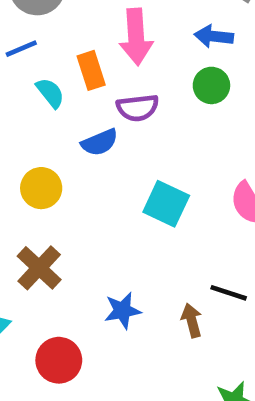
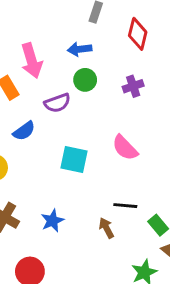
purple semicircle: (138, 108) -> (57, 103), moved
blue star: (122, 311) -> (52, 221), moved

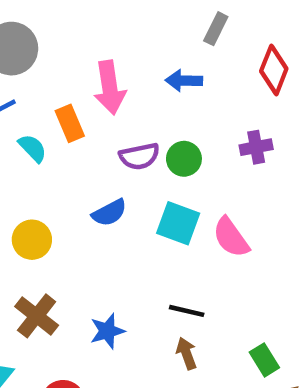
green circle: (85, 80) -> (184, 159), moved
blue semicircle: (24, 131) -> (109, 213), moved
cyan square: (74, 159) -> (178, 223), moved
black line: (125, 206) -> (187, 311), moved

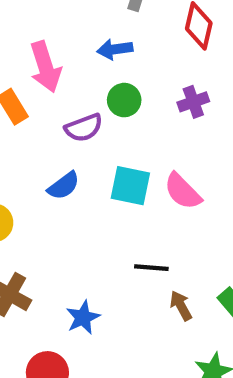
green circle: (184, 159) -> (124, 100), moved
blue star: (107, 331) -> (83, 317), moved
brown arrow: (186, 353) -> (181, 306), moved

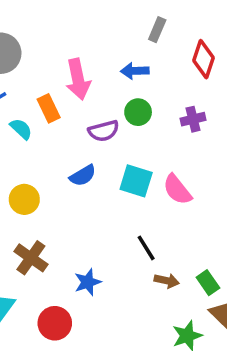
black line: (151, 268) -> (146, 248), turned 48
brown arrow: (181, 306) -> (167, 281), turned 125

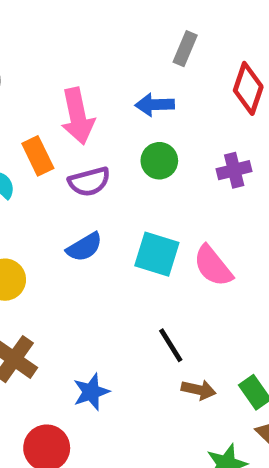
purple semicircle: (104, 131) -> (89, 182), moved

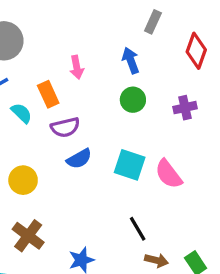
blue arrow: (155, 105) -> (131, 60), turned 70
pink arrow: (78, 116) -> (77, 67), size x0.6
purple semicircle: (89, 182) -> (65, 127), moved

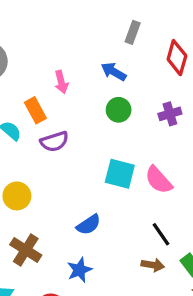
blue arrow: (131, 60) -> (114, 72), turned -35
blue semicircle: (79, 159) -> (89, 225), moved
black line: (138, 229) -> (161, 234), moved

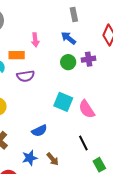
gray rectangle: (133, 32) -> (74, 14), moved, turned -40
orange rectangle: (35, 110) -> (17, 55), turned -70
purple cross: (170, 114) -> (89, 59), moved
brown arrow: (153, 265) -> (53, 159), moved, turned 32

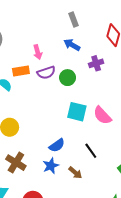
green circle: (68, 62) -> (68, 78), moved
purple semicircle: (26, 76) -> (46, 73), moved
black line: (83, 143) -> (91, 151), moved
blue star: (30, 158) -> (51, 166), moved

